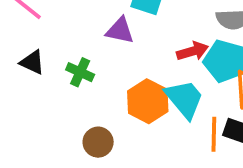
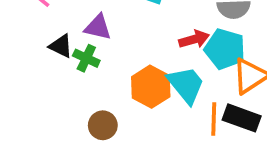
purple triangle: (120, 31) -> (98, 27), moved
black triangle: (32, 62) -> (61, 46), moved

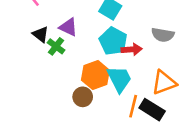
cyan pentagon: (225, 49) -> (113, 41), moved
brown circle: (103, 125) -> (83, 97), moved

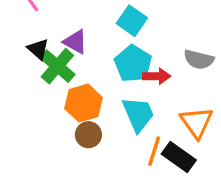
green cross: (56, 46) -> (57, 66), size x1.5
orange hexagon: (95, 75) -> (84, 103), moved
orange triangle: (164, 83) -> (197, 122), turned -48

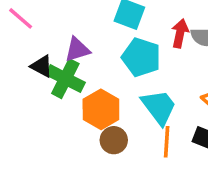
purple triangle: (75, 42) -> (77, 50), turned -32
red arrow: (157, 76) -> (180, 33), moved, turned -64
orange line: (154, 151) -> (167, 142), moved

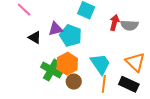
cyan pentagon: (141, 57) -> (71, 36), moved
green cross: (65, 79) -> (51, 70), moved

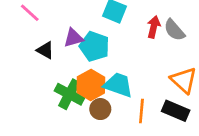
gray semicircle: (129, 25) -> (174, 30), turned 48
cyan trapezoid: (100, 64) -> (118, 85), moved, turned -35

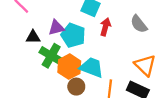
red arrow: (154, 27) -> (105, 27), moved
black triangle: (45, 50) -> (33, 37), turned -32
green cross: (69, 94) -> (51, 56), moved

